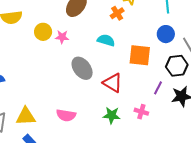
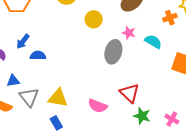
pink star: (62, 37) -> (129, 33), moved
gray ellipse: (82, 68) -> (113, 52), moved, turned 40
red triangle: (113, 83) -> (130, 93), moved

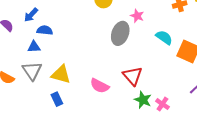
cyan semicircle: (153, 42) -> (164, 37), moved
blue triangle: (13, 81) -> (34, 47), moved
pink cross: (172, 119) -> (162, 104), moved

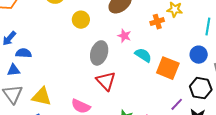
pink star: (137, 16) -> (124, 36), moved
red triangle: (133, 76) -> (106, 81), moved

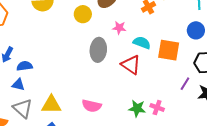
yellow circle: (81, 20) -> (83, 14), moved
blue triangle: (14, 70) -> (18, 85), turned 32
red triangle: (106, 81) -> (131, 65), moved

